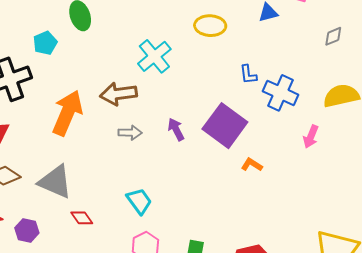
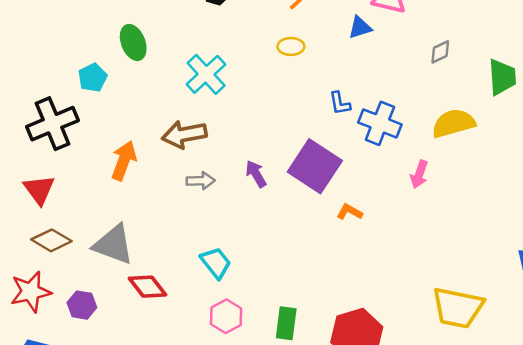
yellow ellipse: (210, 26) -> (291, 46), size x0.7
cyan cross: (154, 56) -> (206, 74), moved
orange arrow: (67, 113) -> (124, 161), size x0.7
red diamond: (82, 218) -> (148, 287), size x1.4

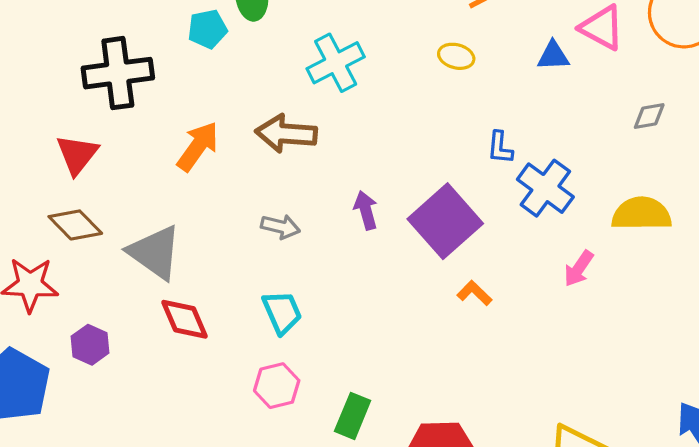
cyan pentagon: (93, 78) -> (207, 29), moved
gray arrow: (201, 181) -> (280, 227), moved
purple hexagon: (82, 305) -> (90, 345), moved

